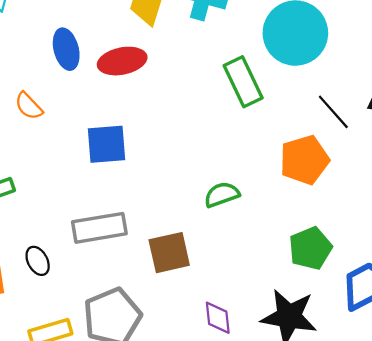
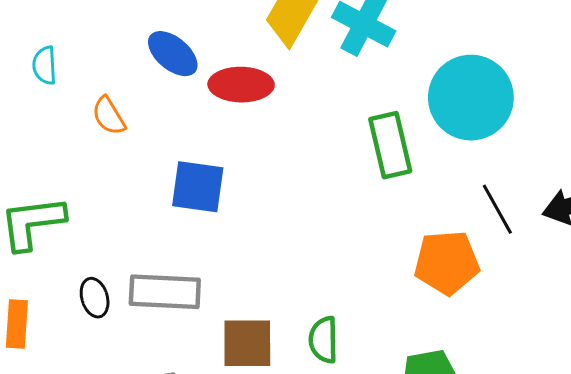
blue ellipse: (66, 49) -> (173, 54), turned -48
green semicircle: (222, 195) -> (323, 340), moved, turned -84
black ellipse: (38, 261) -> (95, 298), moved

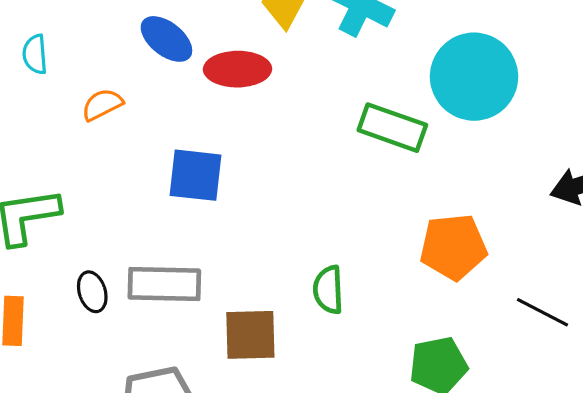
orange semicircle: (109, 116) -> (102, 105), turned 96
green rectangle: (390, 145) -> (392, 128), turned -56
black line: (497, 209) -> (543, 312), moved, turned -32
green semicircle: (323, 340) -> (328, 290), moved

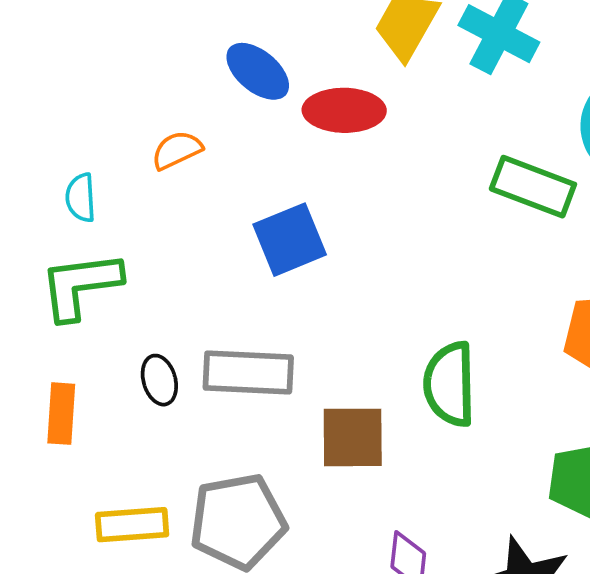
cyan semicircle: (35, 54) -> (81, 198), moved
blue square: (196, 175) -> (290, 240), turned -30
green semicircle: (328, 290) -> (450, 384), size x1.4

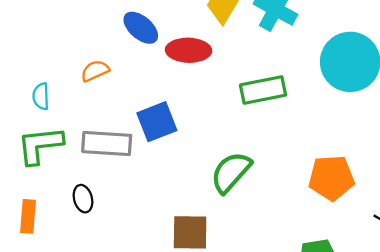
green rectangle: (533, 187) -> (263, 90), moved, turned -33
gray rectangle: (248, 373) -> (107, 143), moved
green semicircle: (450, 384) -> (231, 172), moved, turned 42

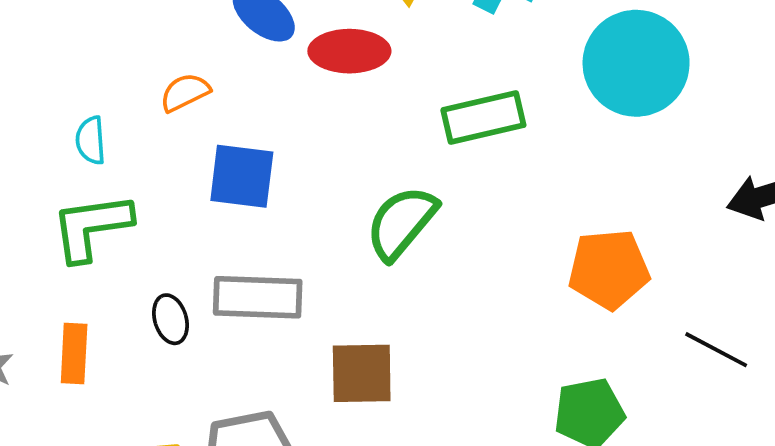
blue square: (157, 122) -> (242, 176), moved, turned 30
gray rectangle: (107, 143) -> (258, 297), moved
green semicircle: (231, 172) -> (401, 223), moved

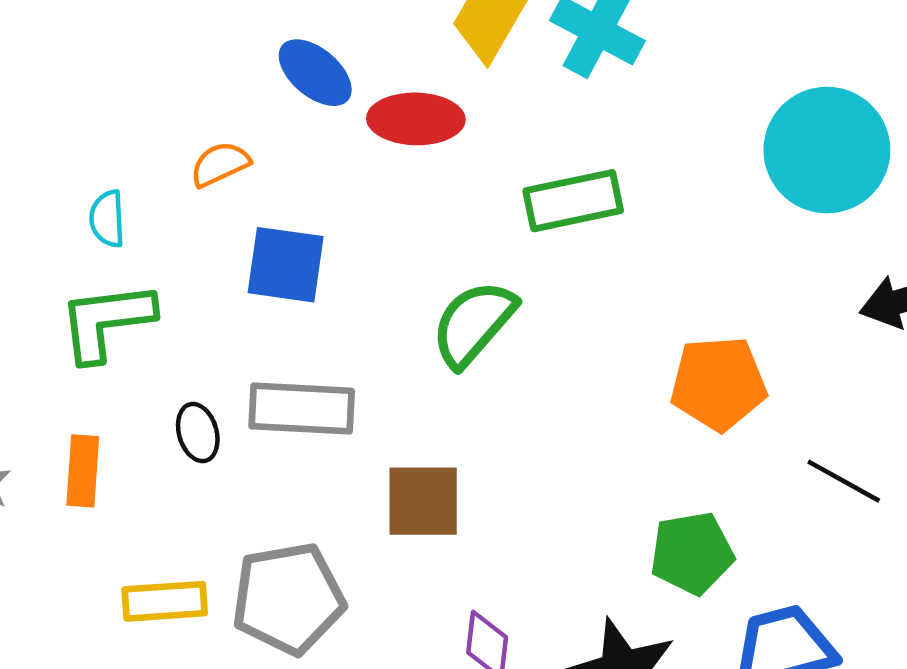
cyan circle: (636, 63) -> (827, 150), moved

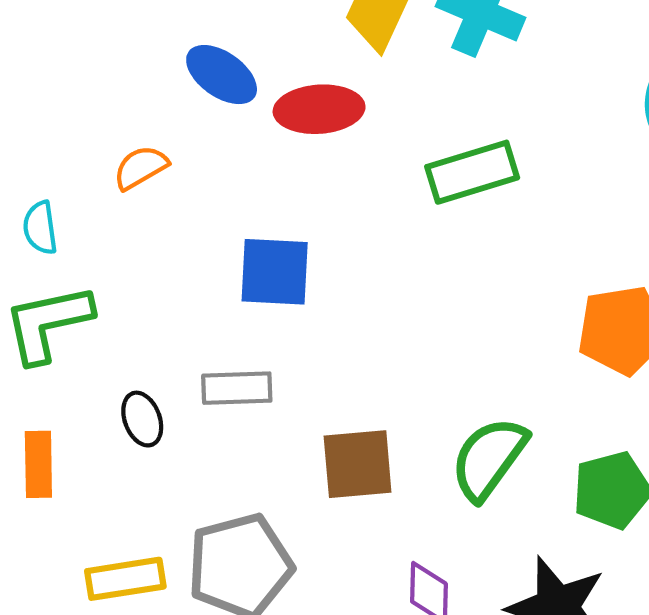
blue square: (286, 265) -> (275, 272), moved
green semicircle: (474, 323) -> (489, 458), moved
gray rectangle: (302, 409) -> (237, 388), size x0.7

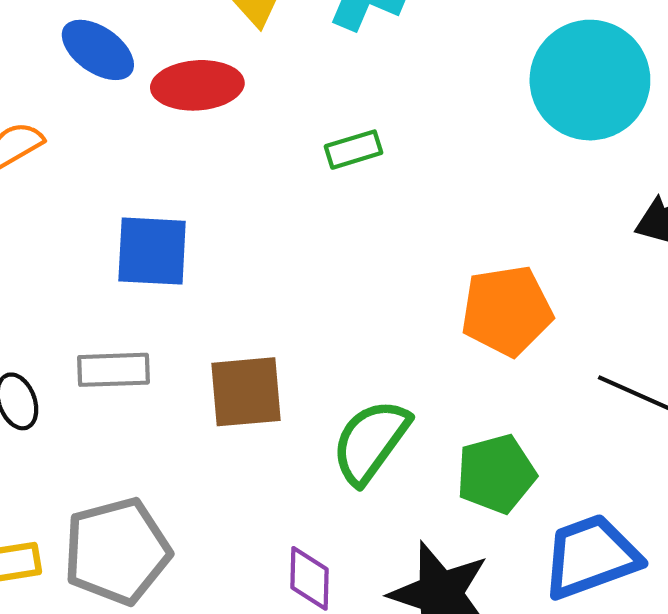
green rectangle: (472, 172) -> (354, 150), size x0.6
brown square: (358, 464) -> (246, 392), moved

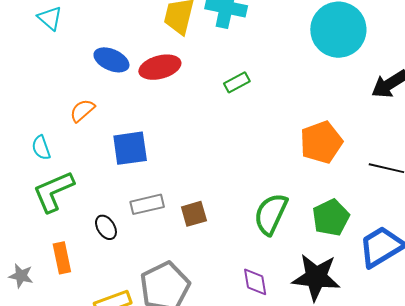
blue square: (152, 251) -> (130, 148), moved
brown square: (246, 392) -> (194, 214), moved, size x0.7

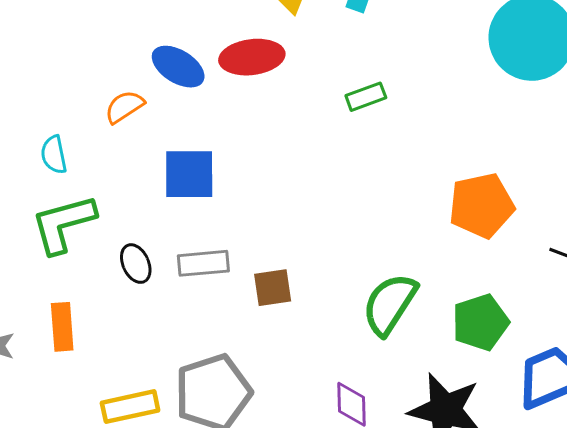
blue ellipse: (111, 60) -> (178, 67), moved
black ellipse: (106, 227) -> (136, 264), moved

